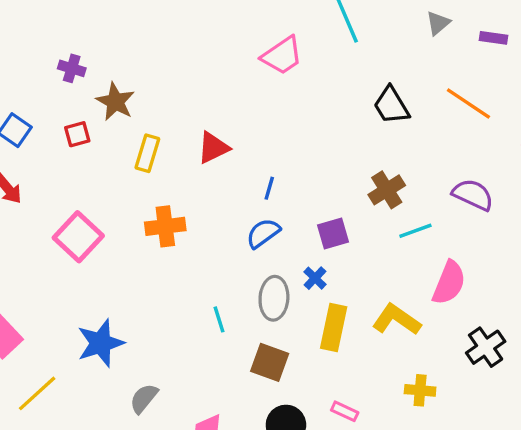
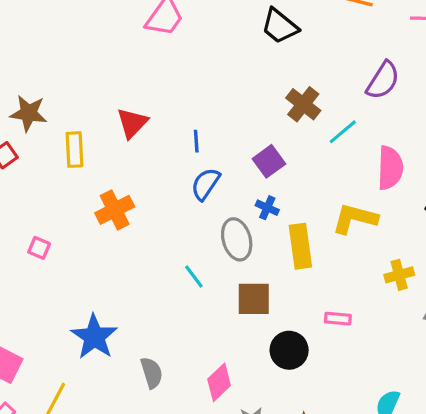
purple semicircle: (473, 195) -> (383, 80), turned 117
pink square: (78, 237) -> (39, 248), size x0.5
gray semicircle: (144, 398) -> (152, 373), turned 144

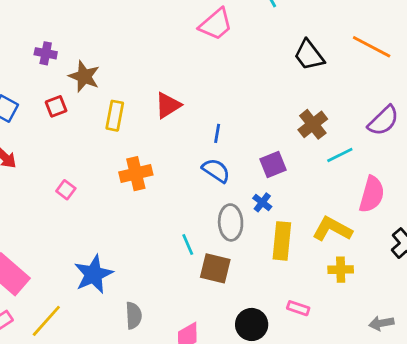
blue semicircle: (206, 184) -> (216, 170), turned 76
yellow cross: (399, 275) -> (341, 270), moved
brown square: (254, 299) -> (215, 268), moved

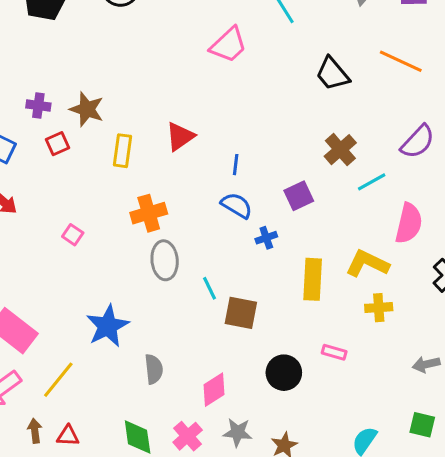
purple cross: (46, 53) -> (38, 105), moved
blue cross: (262, 202) -> (266, 238), moved, turned 36
gray ellipse: (231, 222) -> (165, 260), moved

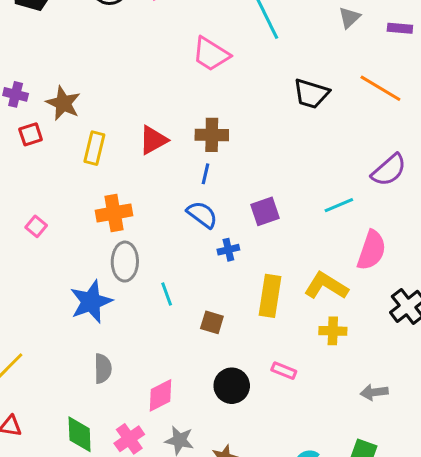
pink trapezoid: (228, 45) -> (211, 54), turned 69
black trapezoid: (332, 74) -> (311, 94), turned -39
brown cross: (340, 150) -> (212, 135), moved, turned 36
brown square: (241, 313) -> (212, 322), moved, size x0.7
blue star: (108, 326) -> (91, 302), moved

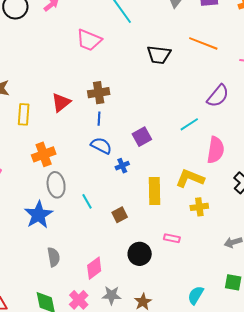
brown square: (212, 322) -> (120, 215), turned -35

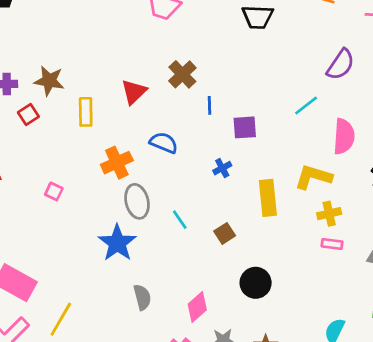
brown cross: (99, 93) -> (182, 74), turned -30
blue line: (99, 119) -> (210, 105), moved
purple square: (142, 137) -> (245, 127), turned 30
blue semicircle: (101, 146) -> (164, 143), moved
pink rectangle: (172, 238) -> (332, 244), moved

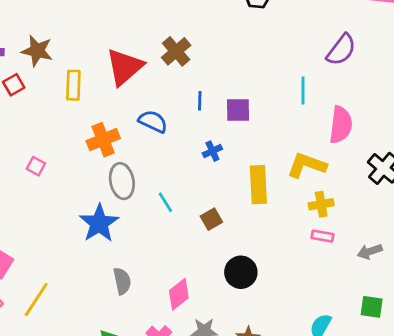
red triangle: (134, 92) -> (125, 67), size x1.4
blue line: (210, 105) -> (200, 101), moved
cyan line: (306, 105) -> (303, 90), turned -55

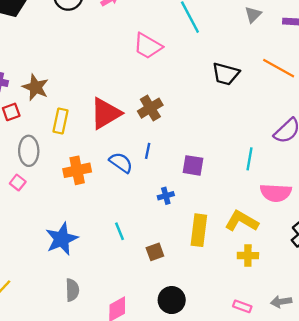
blue line: (200, 101) -> (148, 151), moved
pink semicircle: (341, 125) -> (276, 193), turned 76
gray ellipse: (122, 181) -> (29, 151), moved
pink rectangle: (322, 236) -> (242, 306), moved

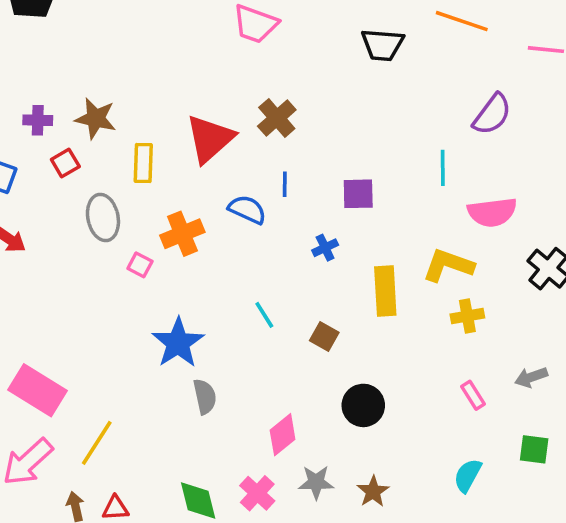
pink square: (18, 183) -> (140, 265), moved
brown square: (155, 252) -> (324, 337), turned -30
gray semicircle: (72, 290) -> (205, 397), moved
pink rectangle: (242, 306) -> (473, 395), turned 48

